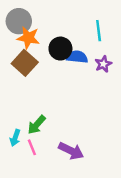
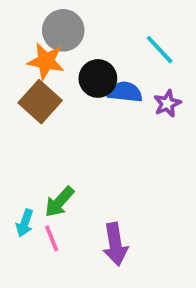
gray circle: (19, 21) -> (63, 30), moved
cyan line: (99, 31) -> (160, 50), turned -36
purple arrow: (71, 151) -> (115, 244), turned 55

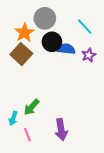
gray circle: (63, 30) -> (45, 18), moved
orange star: (46, 61) -> (24, 33), turned 30
pink line: (52, 238) -> (27, 135), moved

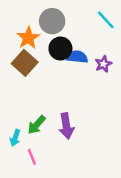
cyan line: (85, 26) -> (106, 20), moved
purple arrow: (61, 130) -> (66, 126), moved

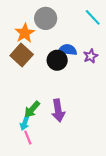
black circle: (60, 48) -> (57, 60), moved
cyan arrow: (15, 138) -> (25, 123), moved

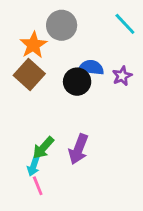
purple arrow: (58, 110) -> (78, 149), turned 30

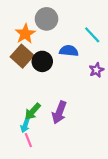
cyan line: (125, 24) -> (92, 35), moved
purple star: (122, 76) -> (96, 70), moved
black circle: (77, 82) -> (42, 61), moved

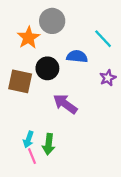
brown square: (22, 56) -> (20, 81), moved, turned -30
green arrow: (33, 111) -> (49, 144), moved, turned -36
purple arrow: (59, 112) -> (65, 104), moved, turned 105

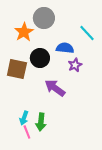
purple star: (108, 78) -> (75, 65), moved

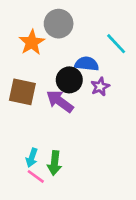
black circle: (40, 58) -> (69, 80), moved
purple arrow: (55, 88) -> (60, 101), moved
pink line: (27, 132) -> (36, 176), turned -32

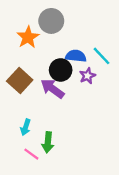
cyan line: (116, 44) -> (101, 56), moved
brown square: (22, 92) -> (20, 80), turned 30
cyan arrow: (32, 158) -> (26, 127), moved

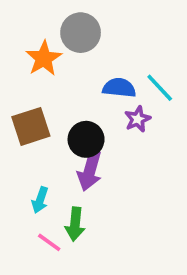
black circle: (61, 70) -> (86, 139), moved
brown square: (20, 80) -> (31, 126), turned 30
purple arrow: (52, 89) -> (90, 171), moved, turned -110

